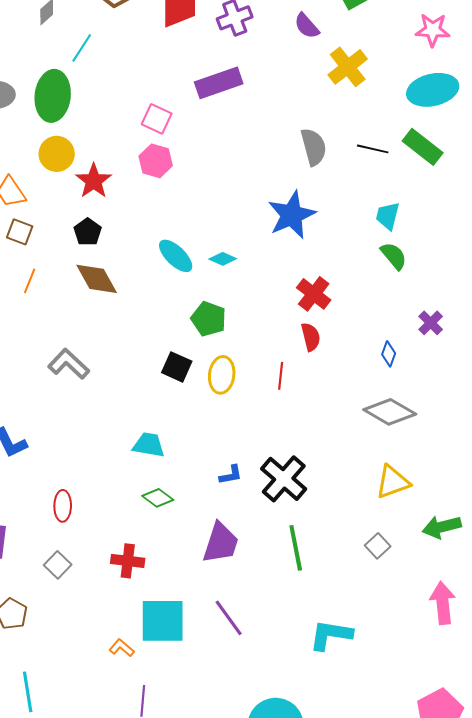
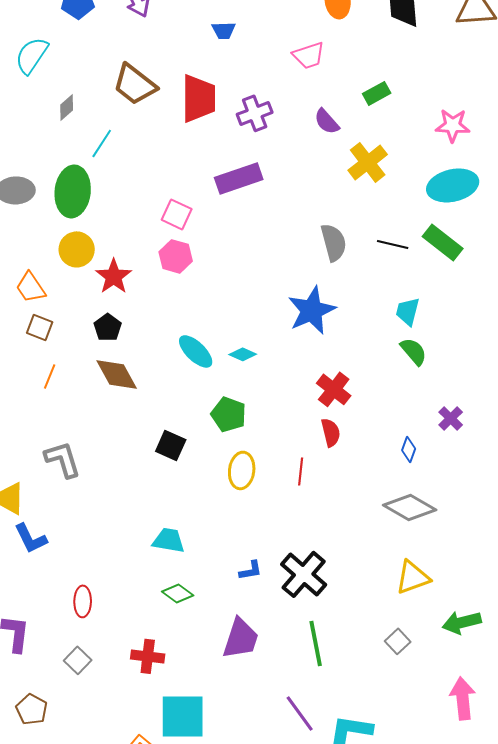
gray L-shape: (69, 364) -> (63, 459), moved, turned 30
black square: (177, 367) -> (171, 445), moved
purple line: (229, 618) -> (300, 713), moved

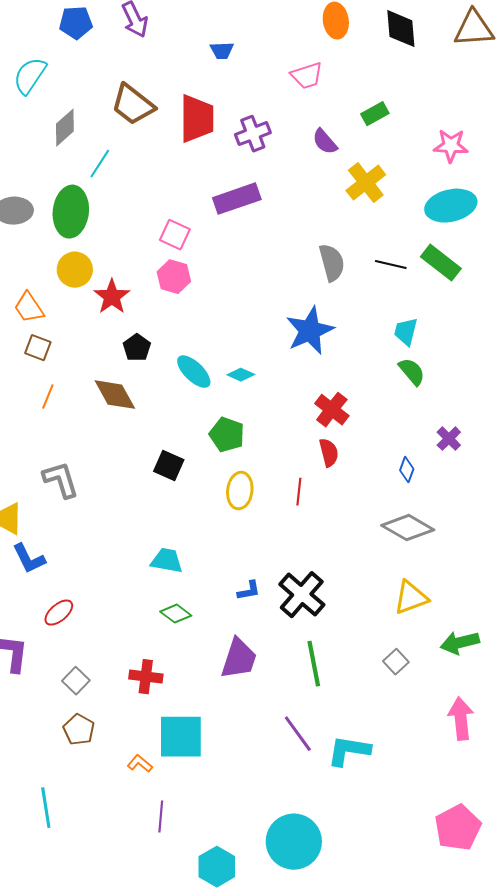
gray diamond: (67, 107) -> (65, 128), size x1.4
black pentagon: (108, 327) -> (137, 348), moved
red ellipse: (83, 601) -> (59, 613), moved, turned 48
brown pentagon: (32, 709) -> (79, 730), moved

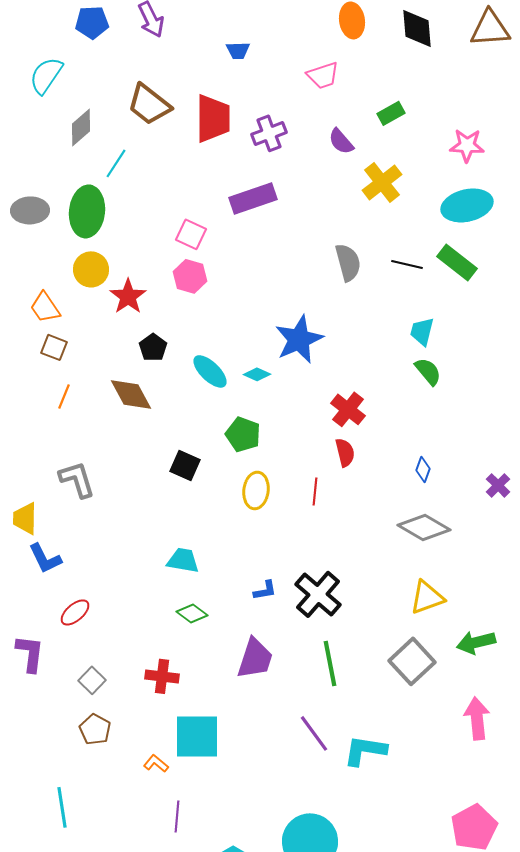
blue star: (310, 331) -> (299, 339), moved
purple cross: (449, 439) -> (498, 485), moved
gray square: (396, 662) -> (412, 661), size x1.8

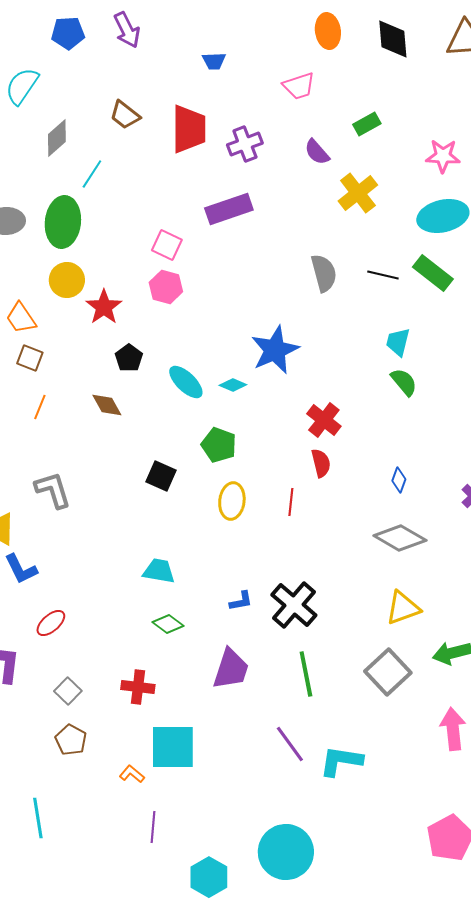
brown trapezoid: (149, 104) -> (125, 115), size x0.7
brown diamond: (131, 394) -> (107, 405), size x0.7

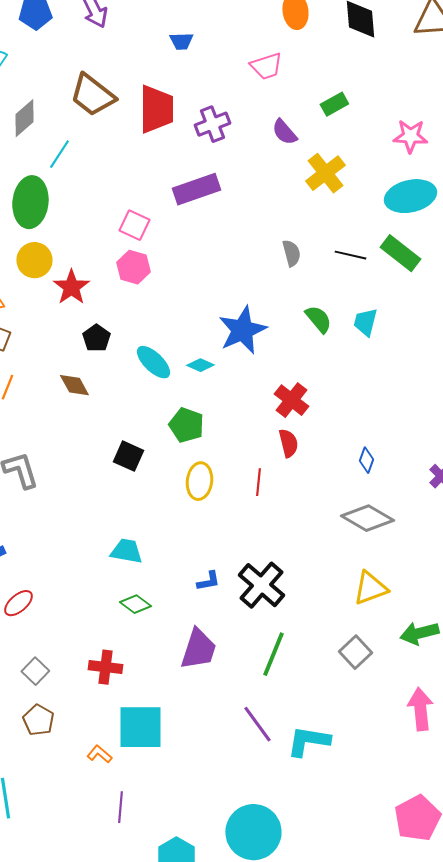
brown trapezoid: (125, 115) -> (92, 95), size x1.5
gray semicircle: (324, 273) -> (291, 253), size x0.7
green semicircle: (404, 382) -> (318, 319), moved
gray square: (388, 672) -> (355, 652), size x0.7
green line: (306, 674) -> (273, 654), turned 33

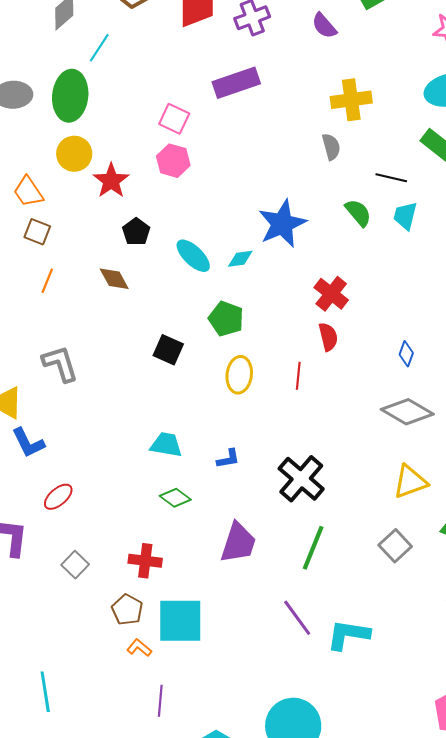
yellow cross: (325, 173) -> (351, 100), moved, turned 30
black line: (350, 255) -> (391, 178), moved
cyan diamond: (200, 365) -> (240, 259), turned -32
blue L-shape: (208, 581) -> (228, 459), moved
brown pentagon: (38, 720) -> (127, 610), moved

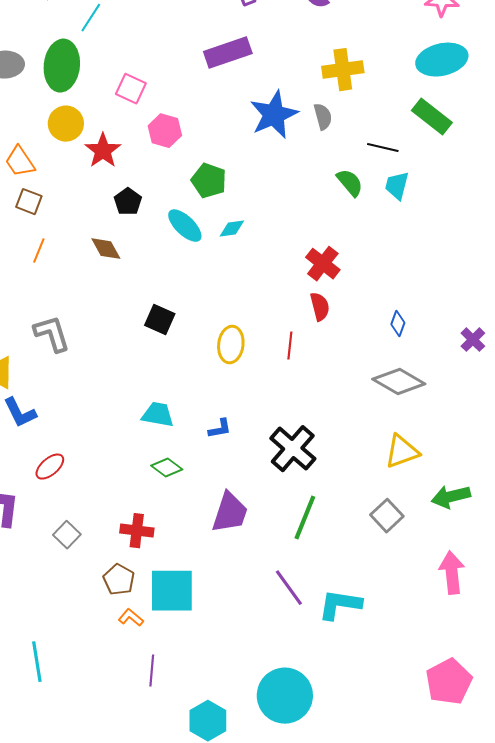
pink square: (174, 119) -> (131, 89), moved
blue star: (282, 224) -> (274, 115), moved
green pentagon: (226, 319) -> (209, 181), moved

